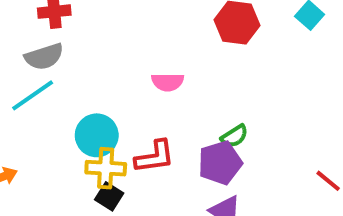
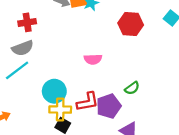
purple pentagon: (220, 163) -> (109, 106), moved

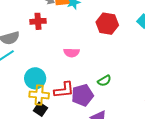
red cross: (27, 22) -> (38, 21), moved

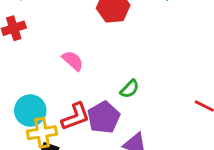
pink semicircle: (71, 53) -> (73, 61), turned -126

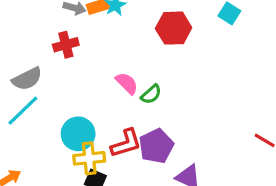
green semicircle: (130, 89) -> (151, 94), moved

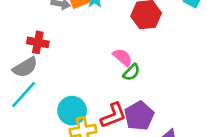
red cross: (66, 45) -> (38, 42), moved, turned 30
pink semicircle: (127, 83) -> (123, 57), moved

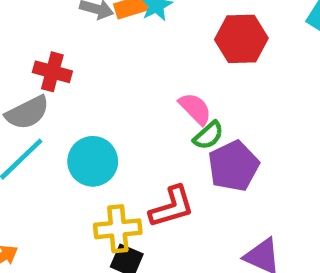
cyan circle: (72, 111) -> (93, 161), moved
purple pentagon: (139, 116) -> (233, 166), moved

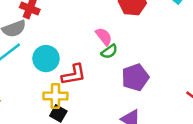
purple pentagon: (233, 166) -> (135, 77), moved
red L-shape: (172, 207) -> (74, 75), moved

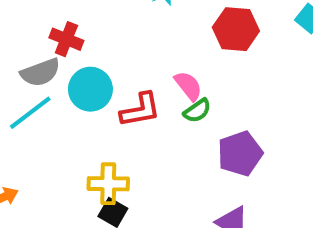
cyan circle: (46, 59) -> (90, 89), moved
red L-shape: (74, 75) -> (140, 110), moved

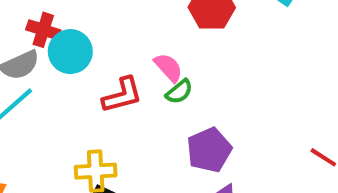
cyan circle: (90, 89) -> (70, 52), moved
purple pentagon: (240, 154) -> (209, 150), moved

